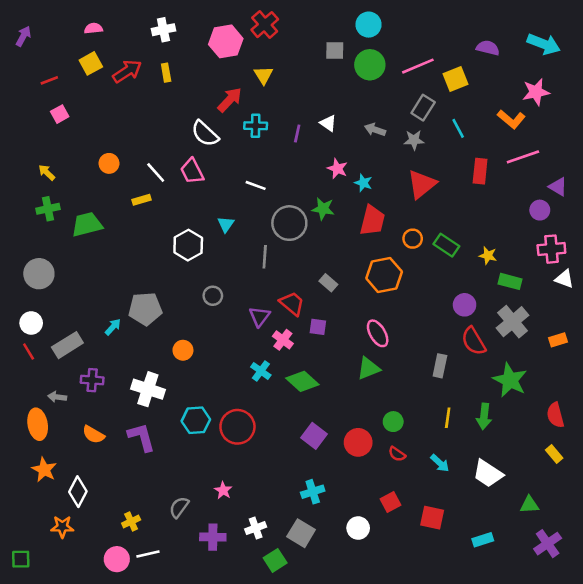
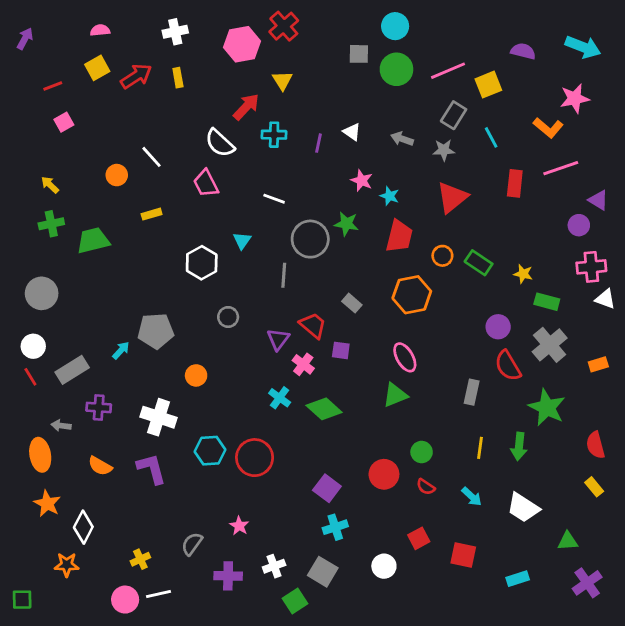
white line: (156, 172) -> (152, 157), moved
purple square: (314, 436) -> (327, 488), moved

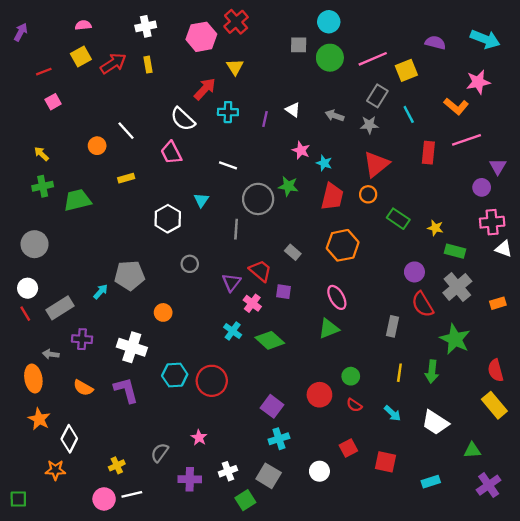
purple triangle: (598, 200) -> (498, 167), turned 30
orange circle: (442, 256) -> (368, 194), moved
yellow rectangle: (594, 487) -> (494, 405), size x1.6

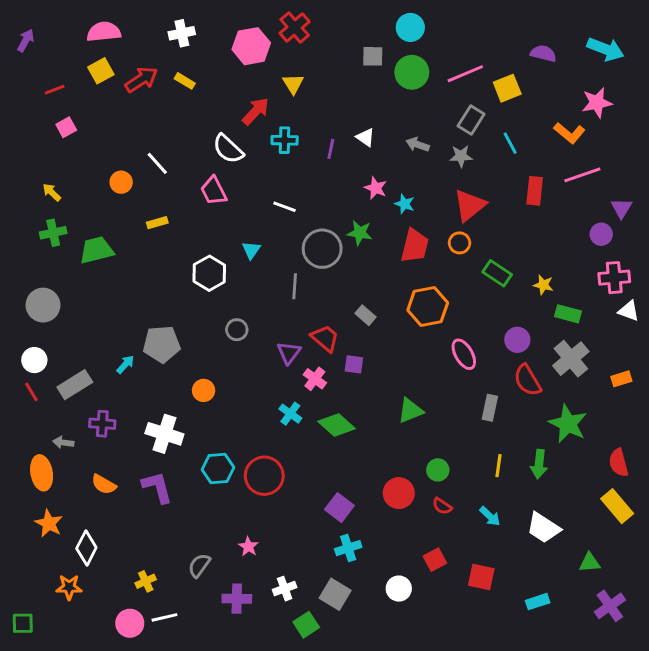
pink semicircle: (83, 25) -> (104, 32), size x1.6
yellow rectangle: (148, 65) -> (185, 81), turned -49
pink ellipse: (337, 297) -> (464, 354), moved

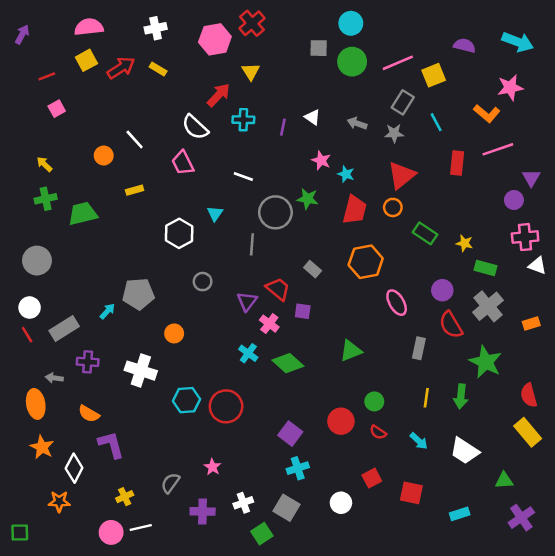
purple L-shape: (157, 487) -> (111, 445), moved

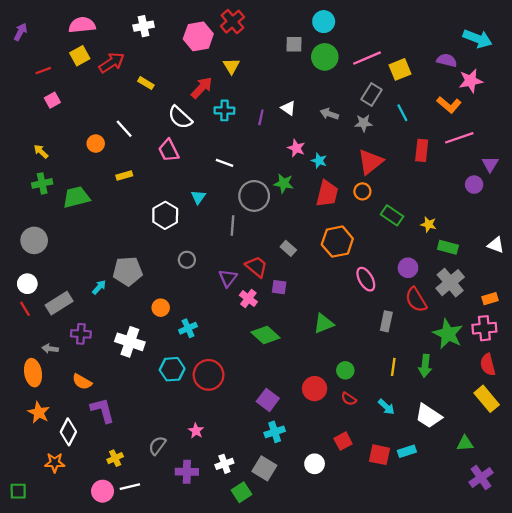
purple semicircle: (465, 46) -> (447, 60), moved
yellow rectangle: (158, 69) -> (146, 83), moved
pink cross: (525, 237) -> (484, 328), moved
cyan cross: (248, 353) -> (188, 328), moved, turned 30
cyan rectangle: (460, 514) -> (407, 451), moved

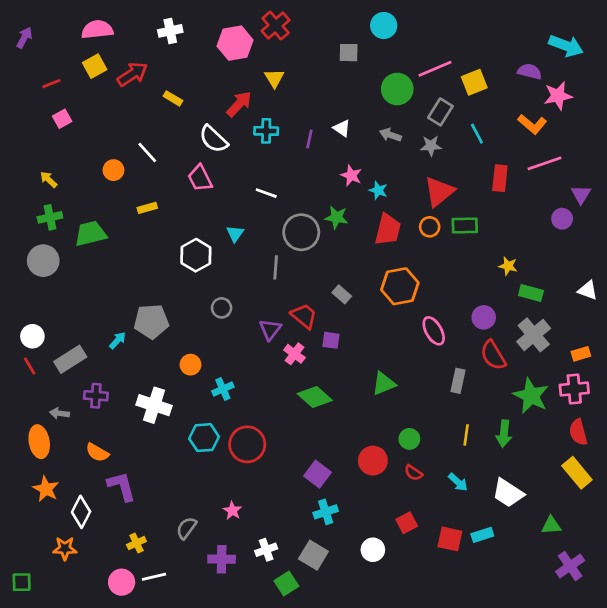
green circle: (325, 57) -> (397, 89), moved
green rectangle: (392, 215) -> (465, 225), moved, turned -35
gray circle: (34, 240) -> (43, 261), moved

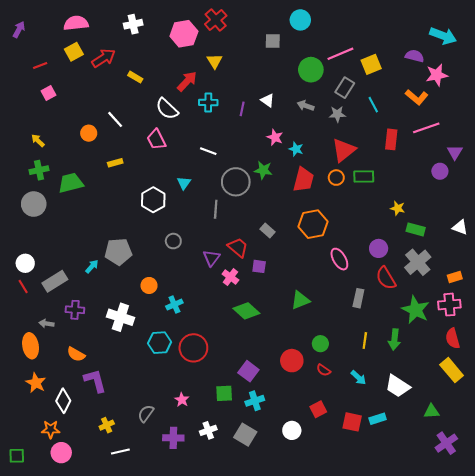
pink circle: (122, 582) -> (61, 453), moved
green square: (286, 584) -> (224, 393), moved, turned 30

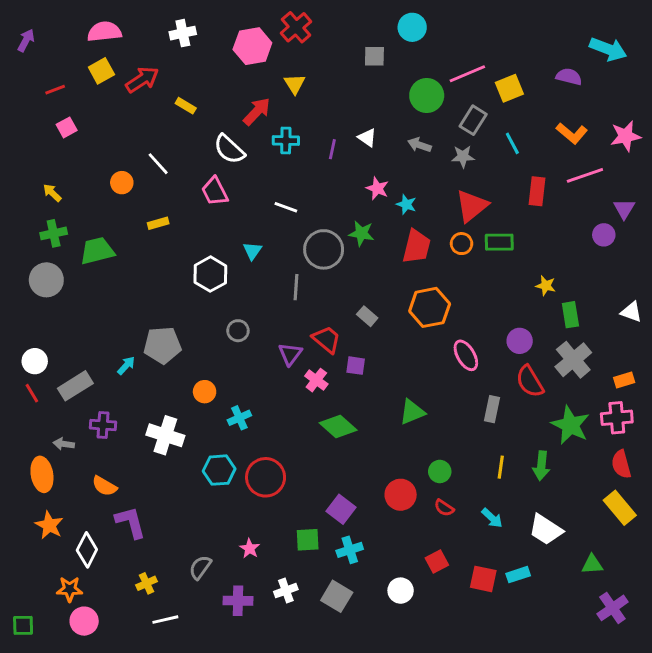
pink star: (437, 75) -> (626, 136), moved
green rectangle: (416, 229) -> (570, 315), turned 66

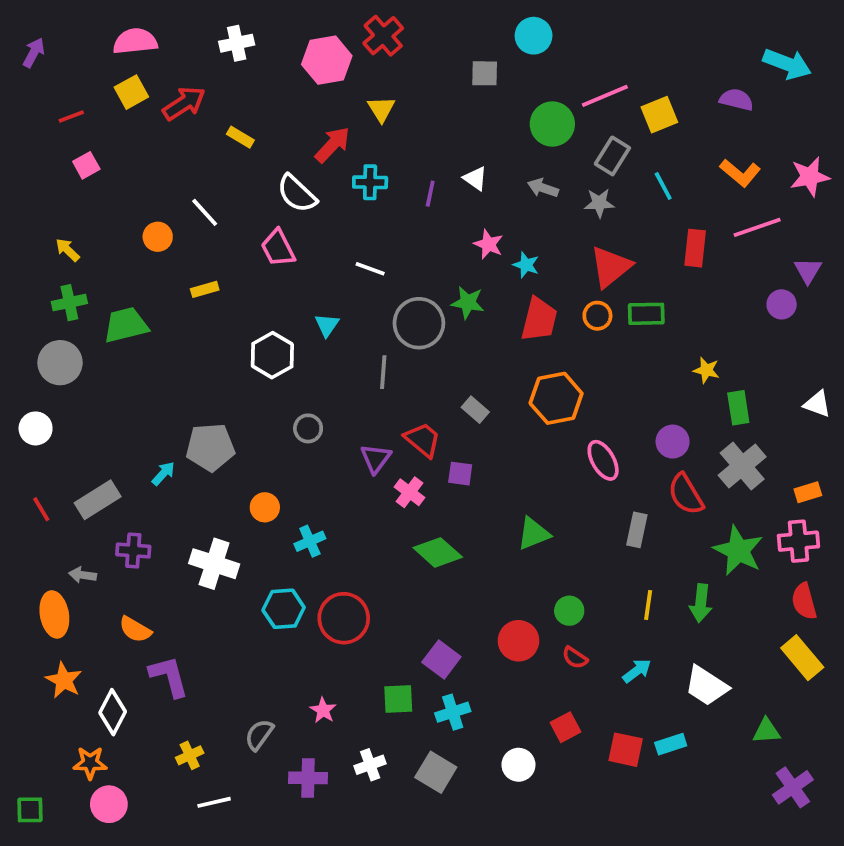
white circle: (35, 361) -> (36, 428), moved
cyan arrow: (492, 518) -> (637, 671), turned -80

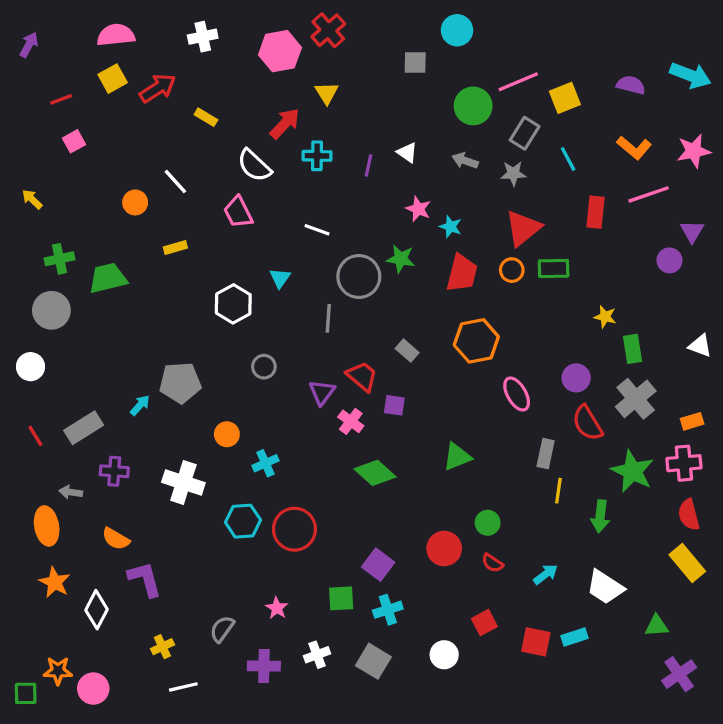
cyan arrow: (787, 64) -> (690, 75), moved
yellow arrow: (68, 250) -> (32, 199), moved
yellow line: (648, 605) -> (558, 491), moved
orange star: (90, 763) -> (58, 671), moved

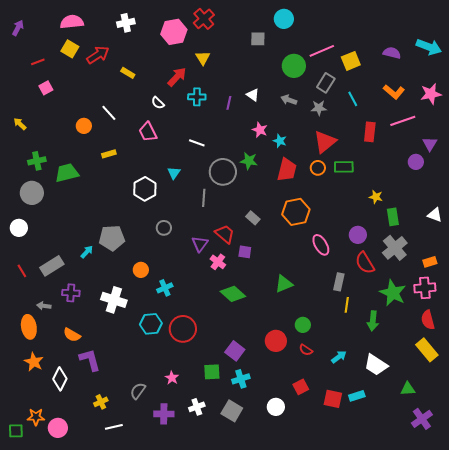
yellow square: (113, 79) -> (70, 49), turned -30
white semicircle: (254, 165) -> (158, 103), size x0.6

